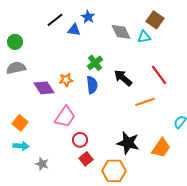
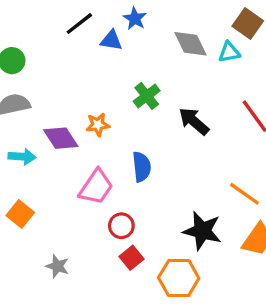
blue semicircle: (92, 85) -> (142, 167), moved
orange line: (145, 102) -> (244, 194), moved, turned 54
orange square: (20, 123) -> (20, 214), moved
cyan arrow: (21, 146) -> (22, 157), moved

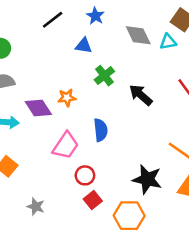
blue triangle: (111, 40) -> (84, 46), moved

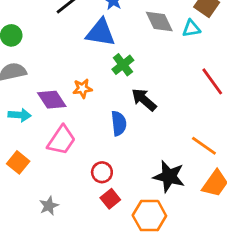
blue triangle: (84, 46) -> (101, 33), size x1.6
black arrow: (141, 95) -> (144, 100), moved
pink trapezoid: (66, 146) -> (61, 140), moved
gray star: (36, 207) -> (49, 206), turned 30

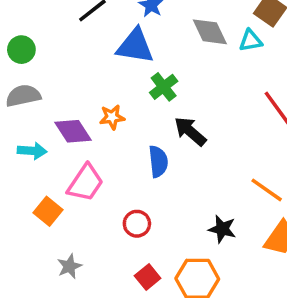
orange square: (18, 162) -> (48, 211), moved
black star: (169, 176) -> (222, 229), size x0.7
red square: (110, 199) -> (148, 277), moved

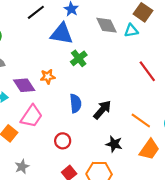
black arrow: (190, 131) -> (102, 110), moved, turned 90

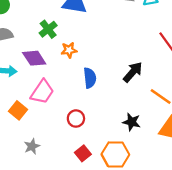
green cross: (79, 58) -> (48, 29), moved
orange star: (48, 77) -> (69, 50), moved
black arrow: (102, 110) -> (133, 72), moved

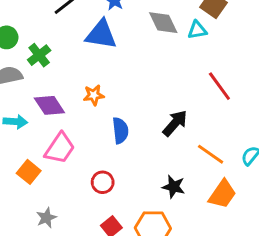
green cross: (48, 29) -> (39, 55), moved

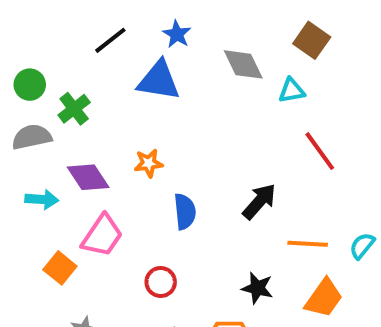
cyan triangle: (197, 30) -> (292, 91), moved
orange line: (211, 154) -> (308, 244), turned -32

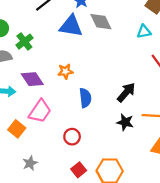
gray diamond: (243, 64) -> (101, 22), moved
black star: (257, 288) -> (125, 122), moved

